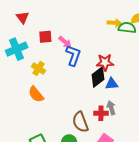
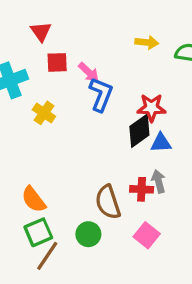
red triangle: (22, 17) -> (41, 32), moved
yellow arrow: (114, 23) -> (147, 42), moved
orange semicircle: (36, 94) -> (34, 199), moved

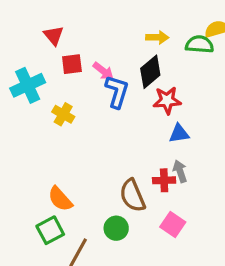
black diamond: (139, 131) -> (150, 72), moved
green square: (38, 232) -> (50, 230), moved

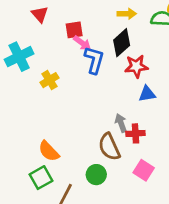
red square: (72, 64) -> (74, 30), moved
yellow cross: (63, 114) -> (50, 80), turned 30
gray arrow: (180, 171) -> (121, 123), moved

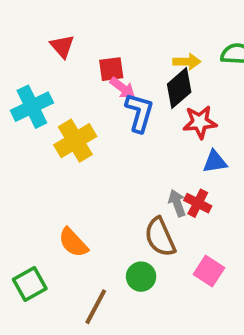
yellow arrow: (127, 14) -> (187, 62), moved
yellow cross: (50, 80) -> (75, 141), size x1.5
red cross: (135, 133) -> (198, 203), moved, turned 30
green square: (41, 178) -> (30, 284), moved

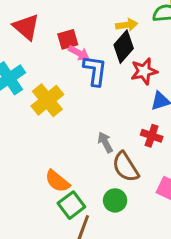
red triangle: (62, 46) -> (26, 27), size x1.4
gray arrow: (177, 203) -> (105, 142), moved
green square: (30, 284) -> (71, 205), moved

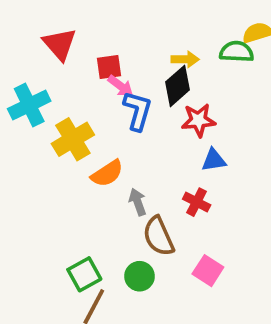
orange semicircle: (57, 181) -> (107, 173), moved, turned -80

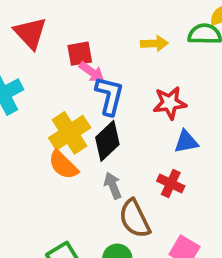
black diamond: (178, 86) -> (107, 141), moved
yellow cross: (73, 139) -> (70, 133), moved
orange semicircle: (107, 173) -> (63, 165), moved, turned 80

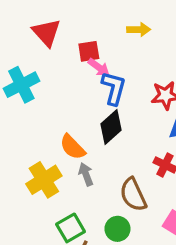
yellow arrow: (154, 43) -> (139, 30), moved
yellow cross: (70, 133) -> (44, 180), moved
gray arrow: (113, 186) -> (86, 174), moved

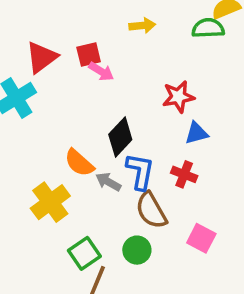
red triangle: (46, 33) -> (42, 57), moved, turned 40
blue L-shape: (114, 88) -> (140, 171), moved
gray arrow: (86, 174) -> (108, 182), moved, turned -35

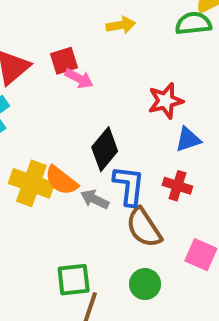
yellow cross: (50, 202) -> (31, 183), moved, turned -30
green circle: (137, 250) -> (145, 284), moved
green square: (84, 253) -> (74, 280), turned 32

